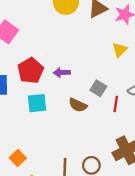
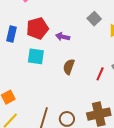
gray square: (98, 88) -> (94, 19), moved
brown semicircle: (78, 105) -> (69, 67), turned 70

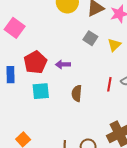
red line: (100, 74) -> (109, 84), moved

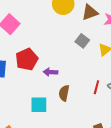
purple arrow: (63, 64) -> (50, 72), moved
cyan square: (41, 91) -> (39, 105), moved

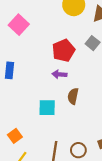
red pentagon: (27, 59) -> (63, 50), moved

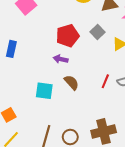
brown semicircle: (73, 96) -> (71, 82), turned 119

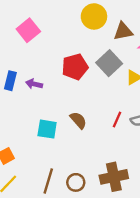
gray square: (98, 32) -> (109, 63), size x1.5
purple arrow: (61, 59) -> (34, 84), moved

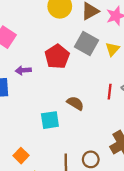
purple arrow: (34, 84) -> (23, 70), moved

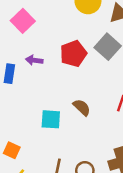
orange square: (21, 156) -> (12, 150), turned -32

